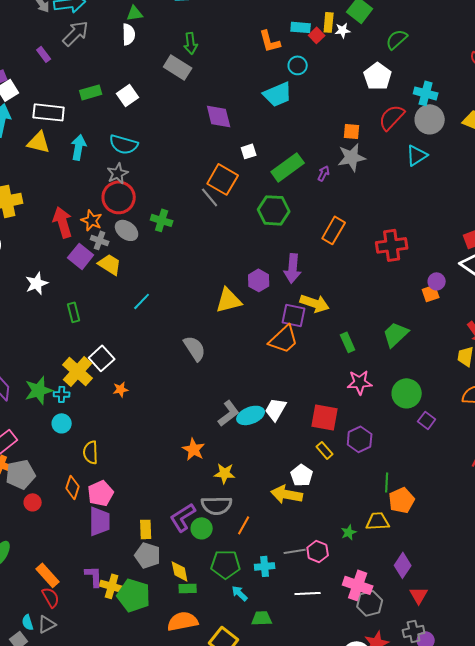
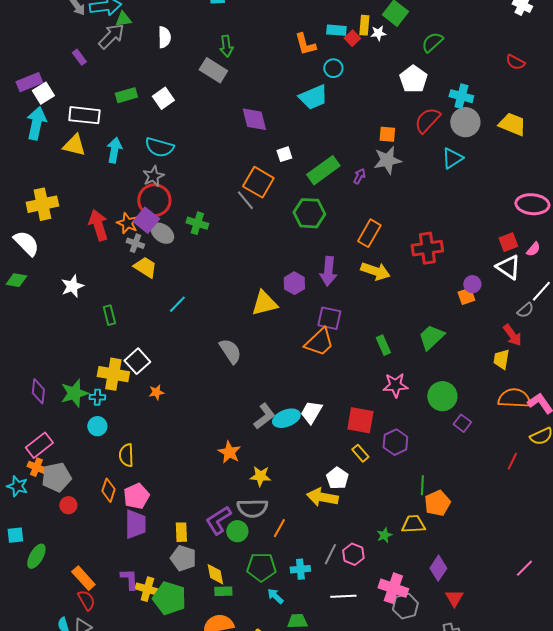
green triangle: (135, 13) -> (123, 19), moved
purple square: (81, 256) -> (146, 220), moved
yellow arrow: (315, 303) -> (375, 271), moved
yellow cross: (78, 371) -> (113, 374), turned -32
gray line: (295, 551) -> (330, 554), turned -55

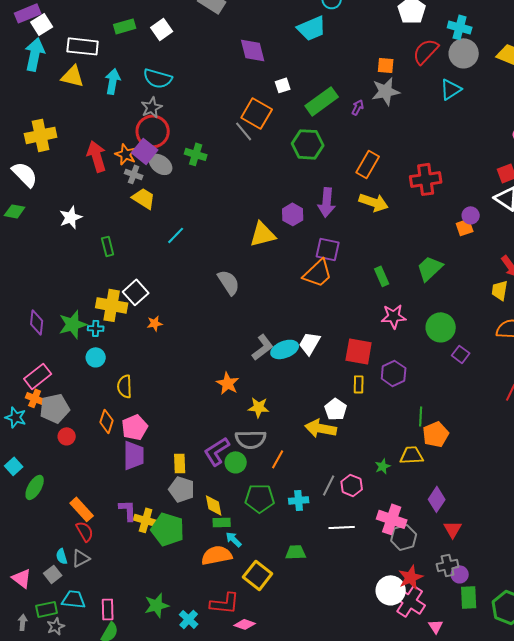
yellow rectangle: (360, 453) -> (359, 384), turned 42
cyan square: (15, 535) -> (14, 466), turned -36
cyan arrow: (275, 596) -> (234, 539), moved

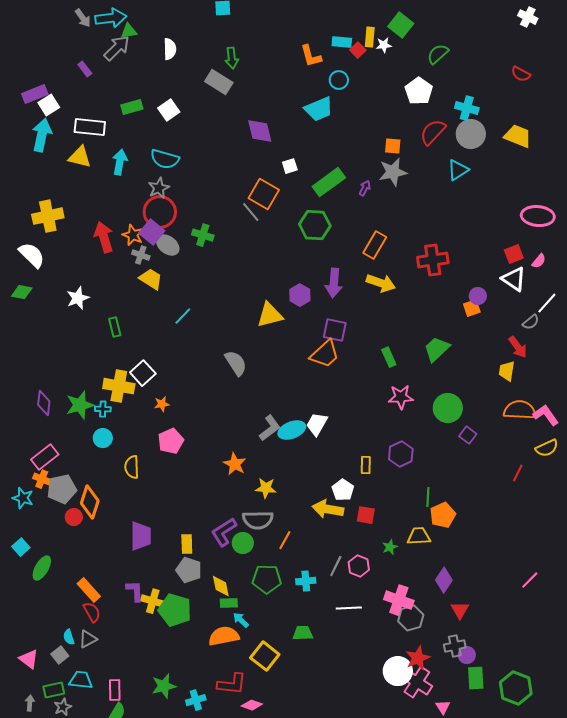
red square: (359, 351) -> (366, 515), moved, size x0.7
orange diamond: (107, 421) -> (90, 502), moved, size x1.4
pink pentagon: (135, 427) -> (171, 441), moved
cyan cross: (189, 619) -> (196, 700), turned 30

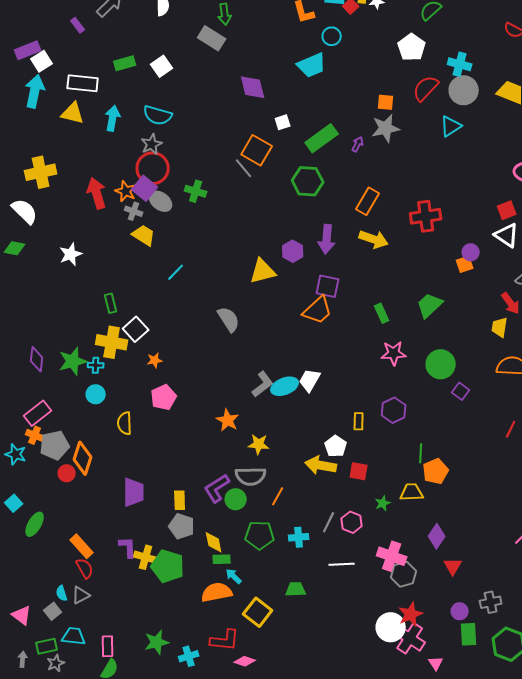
green rectangle: (115, 327) -> (111, 303), moved
gray cross: (455, 646) -> (491, 602), moved

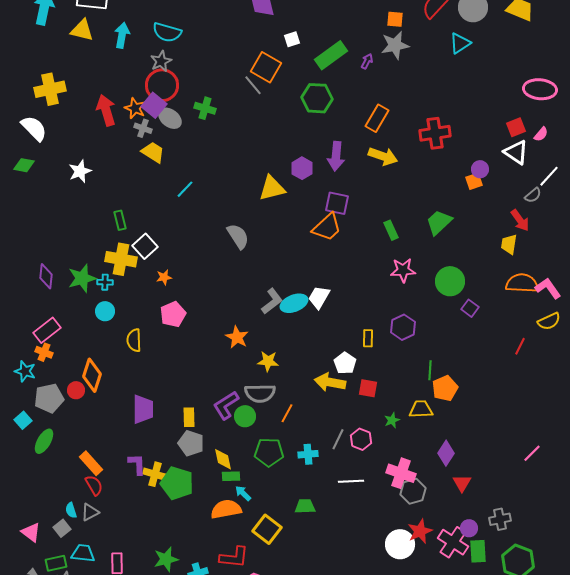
gray pentagon: (55, 445) -> (49, 398), moved
pink cross: (410, 638) -> (453, 542), moved

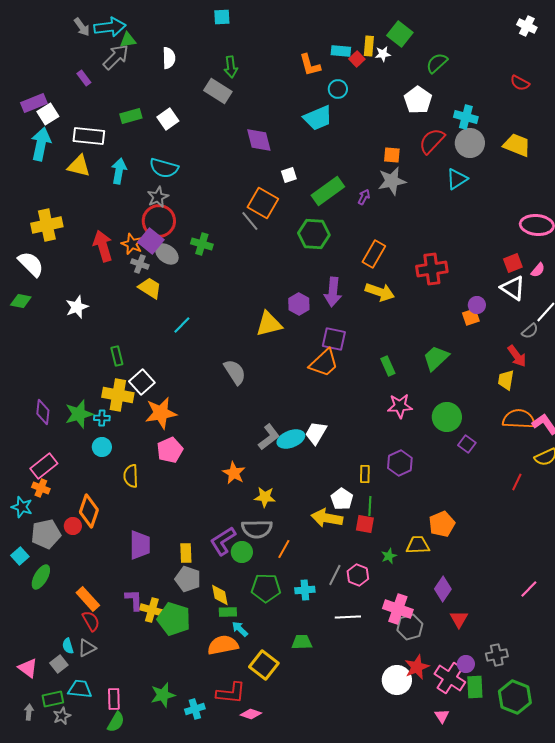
orange star: (164, 277) -> (161, 413), size x2.0
green line: (430, 370) -> (370, 506), moved

